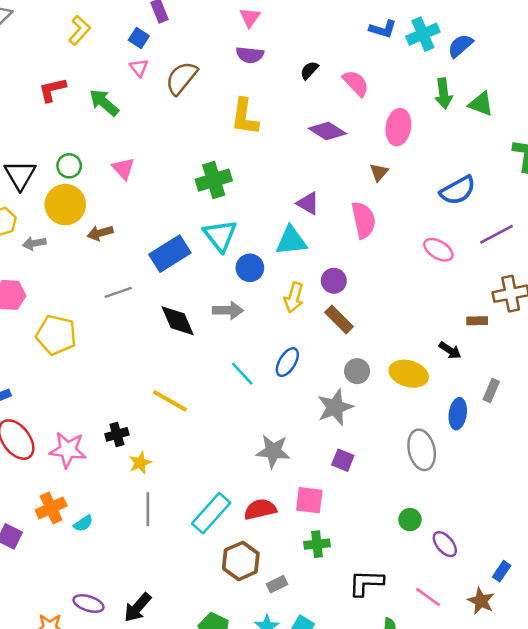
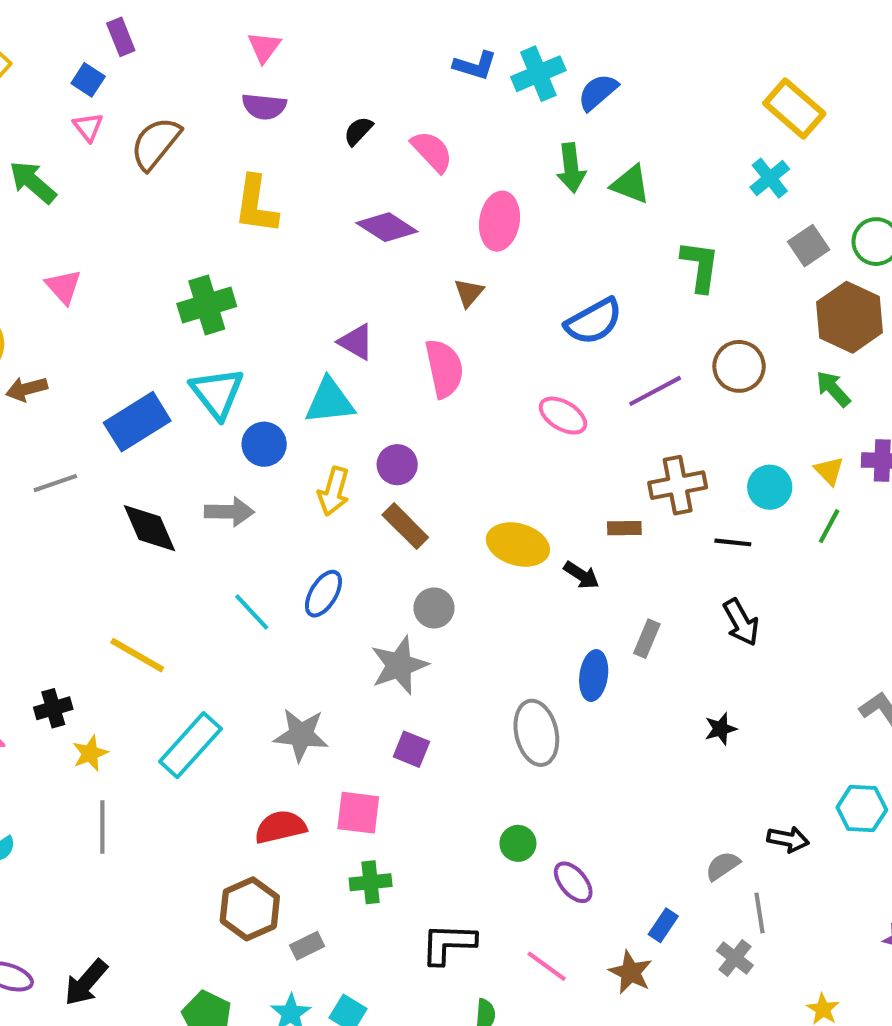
yellow ellipse: (409, 374) -> (518, 545), moved
cyan rectangle: (211, 513) -> (190, 745), moved

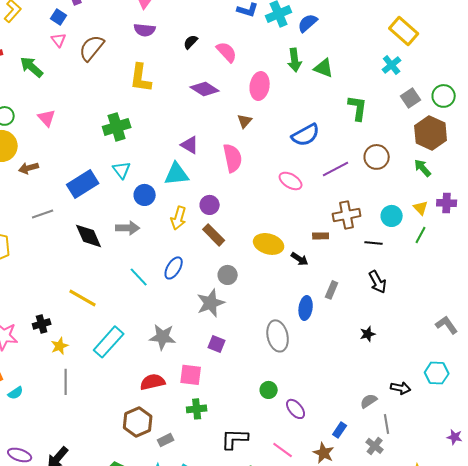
cyan triangle: (217, 393) -> (122, 170), size x0.7

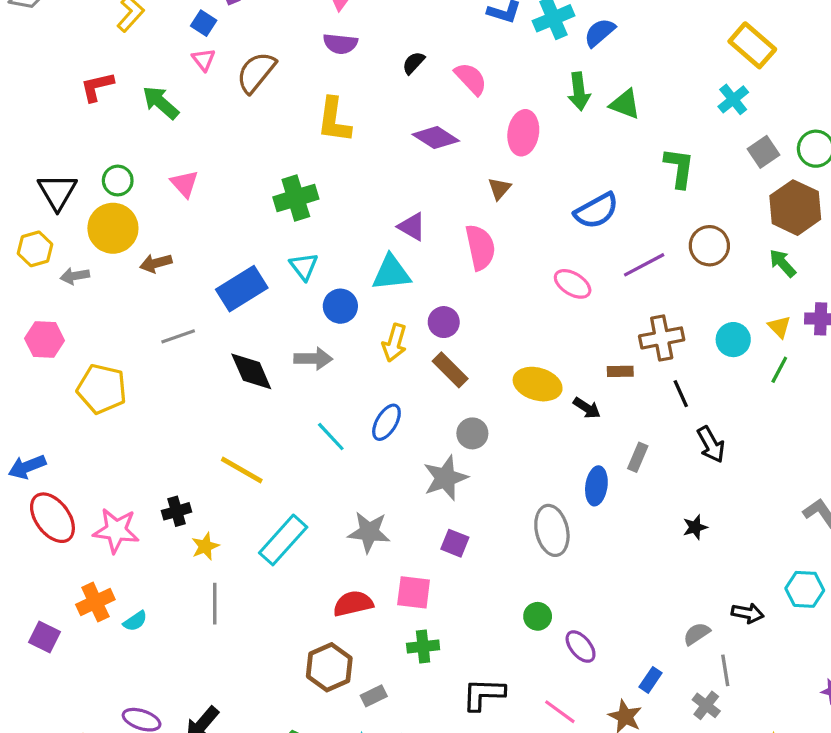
black line: (374, 243) -> (681, 394), moved, turned 60

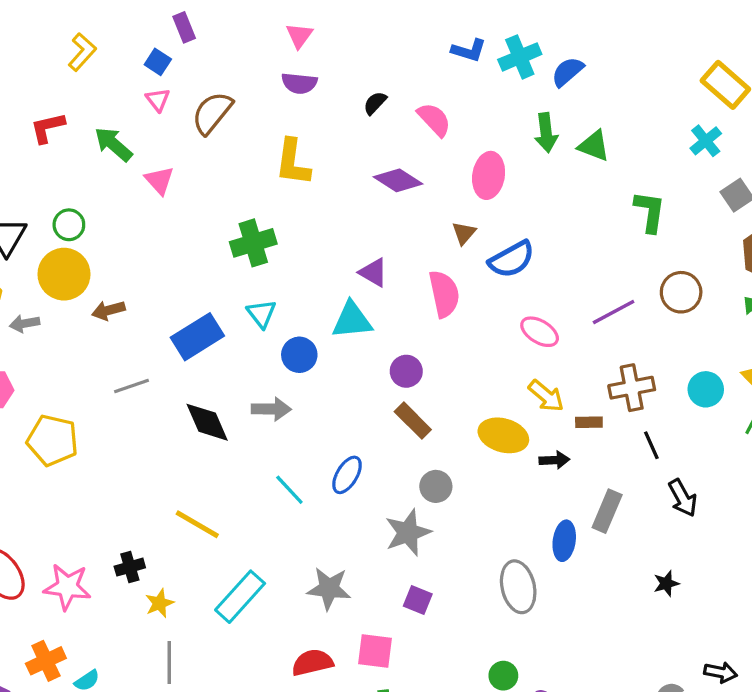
pink triangle: (184, 184) -> (159, 180), moved
blue semicircle: (596, 211) -> (512, 259), moved
yellow arrow: (394, 343) -> (546, 396), moved, turned -66
black arrow: (587, 408) -> (554, 460), turned -36
gray rectangle: (638, 457) -> (607, 511), size x1.4

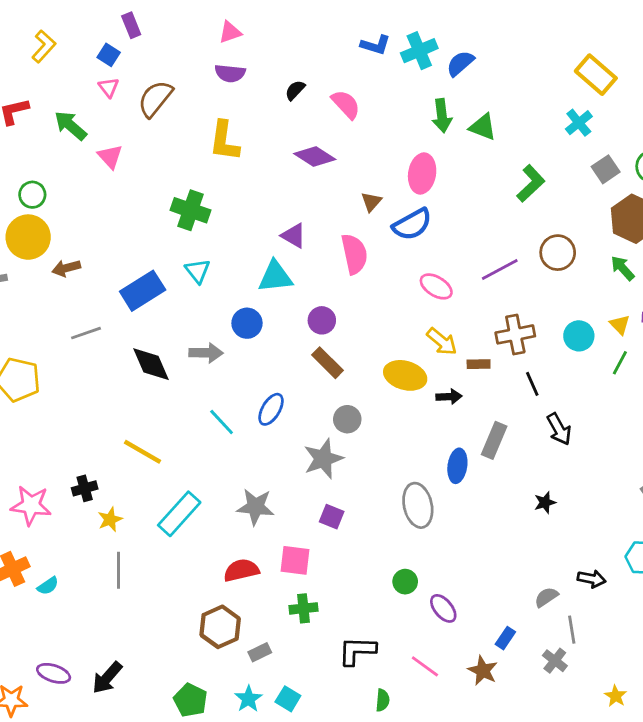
pink triangle: (299, 36) -> (230, 32), turned 35
pink ellipse: (489, 175) -> (422, 174), moved
green L-shape: (650, 212) -> (531, 183), turned 39
green cross: (253, 243) -> (191, 210), turned 36
blue circle: (299, 355) -> (247, 323), moved

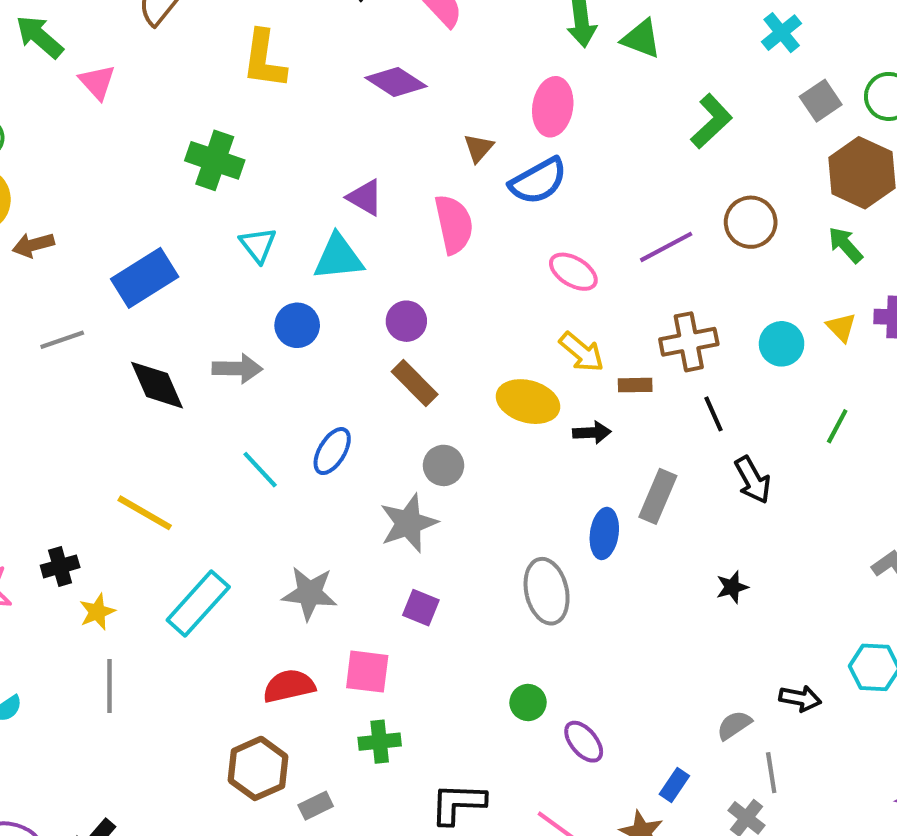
cyan triangle: (198, 271) -> (258, 245), moved
green line: (620, 363) -> (837, 426), moved

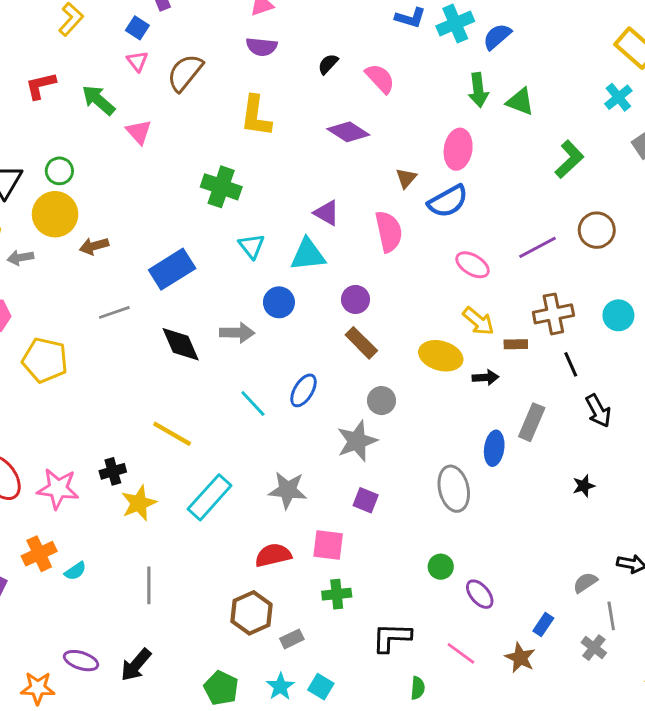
yellow star: (97, 612) -> (139, 503), size x1.4
gray line: (110, 686) -> (149, 585), moved

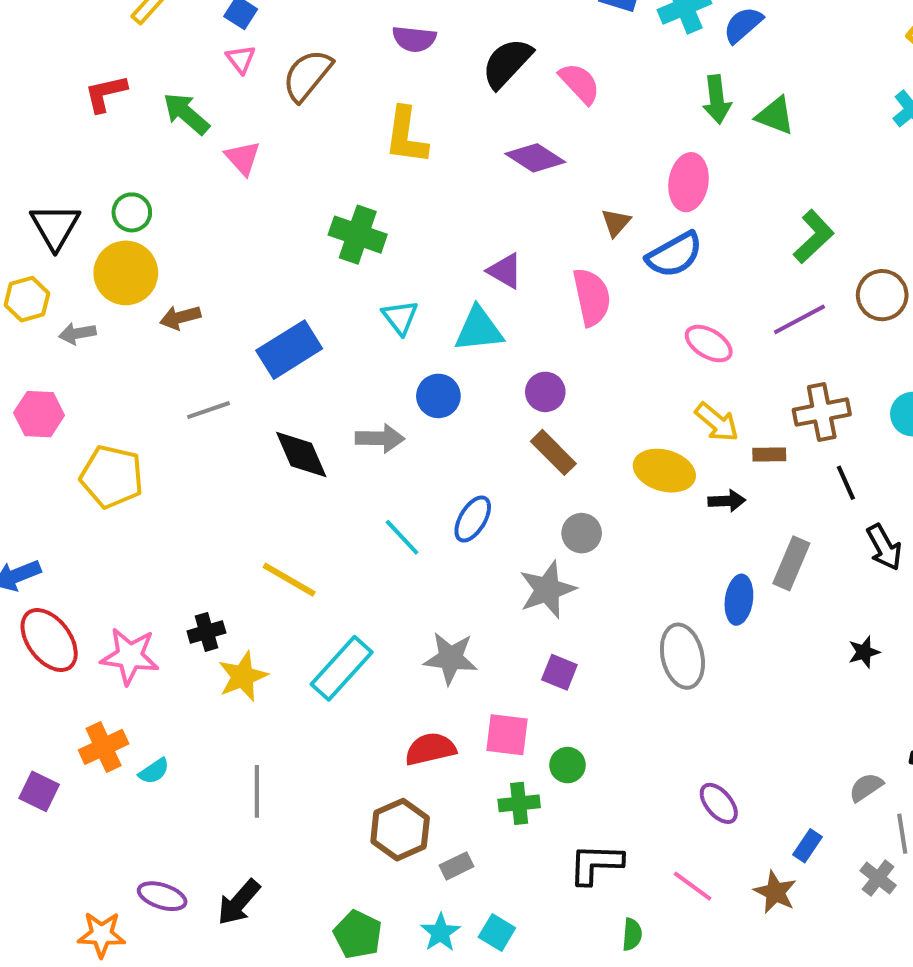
black semicircle: (328, 64) -> (507, 63), size x1.8
green L-shape: (569, 159) -> (814, 237), moved
green circle: (441, 567) -> (567, 765), moved

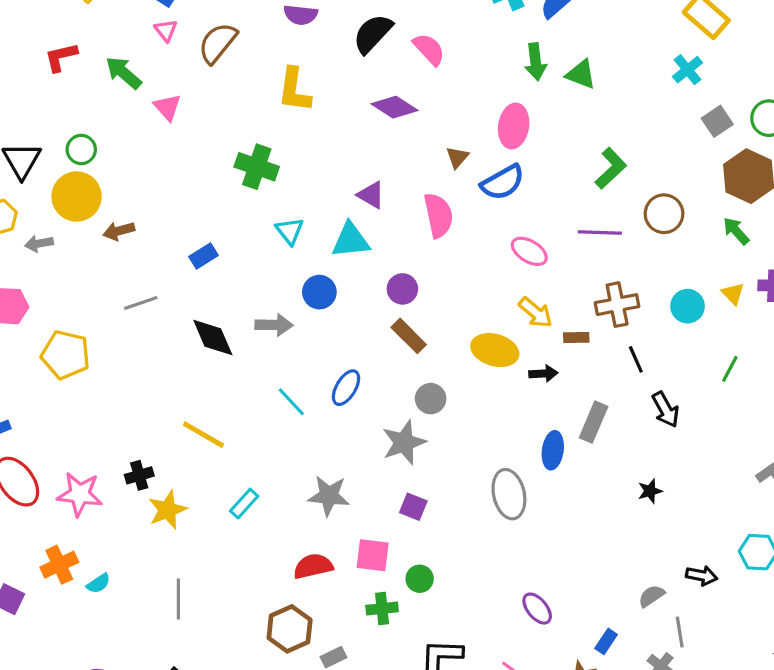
purple line: (799, 319) -> (600, 233), turned 30
blue rectangle: (289, 350) -> (203, 256), size x0.6
cyan rectangle: (342, 668) -> (244, 504), size x0.6

